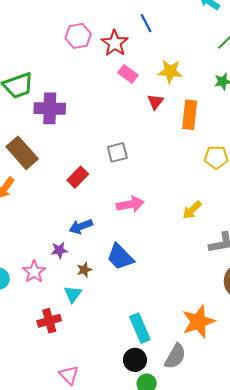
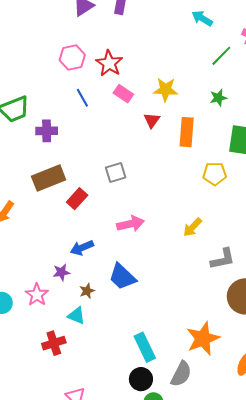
blue line: (146, 23) -> (82, 98), moved
purple cross: (50, 108) -> (47, 131), size x0.7
brown rectangle: (22, 153) -> (49, 178), moved, turned -68
cyan triangle: (73, 294) -> (76, 316), turned -42

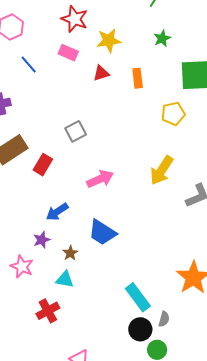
red star: (109, 63) -> (75, 19), moved
red triangle: (152, 120) -> (101, 73), turned 48
orange rectangle: (187, 132) -> (138, 78), size x0.7
yellow arrow: (192, 227) -> (162, 170), size x1.4
gray semicircle: (181, 374) -> (164, 319), moved, size x0.6

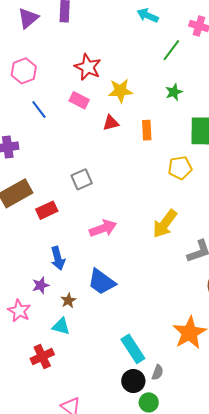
red rectangle: (43, 165) -> (47, 210), turned 30
blue arrow: (57, 212) -> (58, 258), turned -75

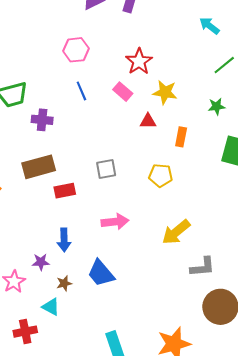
yellow pentagon: (180, 168) -> (161, 175), moved

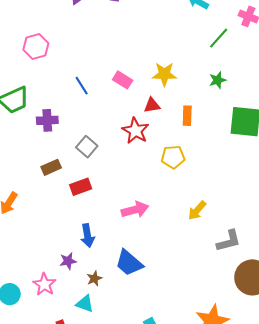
pink hexagon: (76, 50) -> (36, 47), moved
red star: (139, 61) -> (135, 131), moved
brown rectangle: (39, 167) -> (51, 167), size x0.6
gray square: (106, 169) -> (87, 147), moved, turned -30
yellow arrow: (176, 232) -> (197, 210), size x0.7

